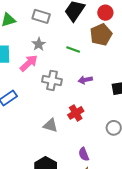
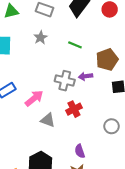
brown pentagon: (101, 35) -> (107, 60), moved
pink arrow: (29, 63) -> (34, 98), moved
gray cross: (52, 80) -> (65, 81), moved

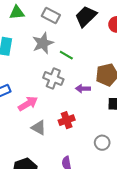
gray star: (41, 38) -> (43, 43), size x1.5
green line: (75, 45) -> (66, 55), moved
gray cross: (65, 81) -> (53, 78), moved

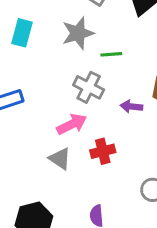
green line: (66, 55) -> (111, 54), turned -40
pink arrow: (28, 104) -> (72, 124), moved

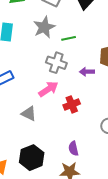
gray triangle: (60, 159) -> (29, 114), moved

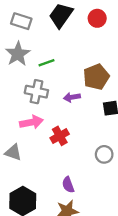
pink arrow: (48, 89) -> (31, 122), turned 30

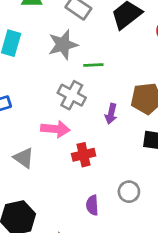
purple arrow: (72, 97) -> (111, 114), turned -84
purple semicircle: (68, 185) -> (92, 205), moved

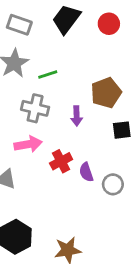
purple semicircle: (92, 205) -> (86, 172), moved

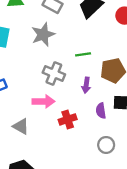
green line: (48, 75) -> (83, 54), moved
purple semicircle: (86, 172) -> (101, 111), moved

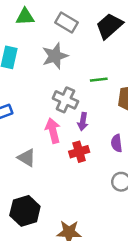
purple arrow: (86, 85) -> (83, 122), moved
pink arrow: (44, 101) -> (53, 131), turned -105

